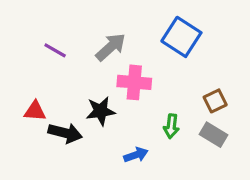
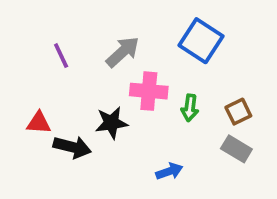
purple line: (55, 50) -> (61, 56), turned 35
green arrow: (171, 126) -> (190, 108), moved
blue arrow: (136, 155) -> (169, 171), moved

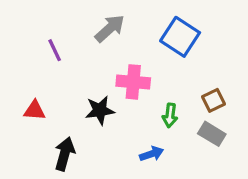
gray arrow: (123, 52) -> (110, 28), moved
green arrow: (190, 108) -> (170, 115), moved
black arrow: (72, 147) -> (65, 154), moved, turned -88

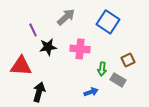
red triangle: (35, 110) -> (21, 66), size x1.6
black star: (100, 110) -> (48, 47), moved
gray rectangle: (212, 134) -> (118, 80), moved

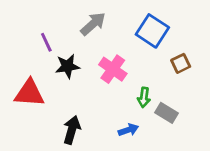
pink cross: (80, 49) -> (113, 69), turned 30
brown square: (128, 60) -> (181, 63), moved
black arrow: (39, 92) -> (72, 130), moved

